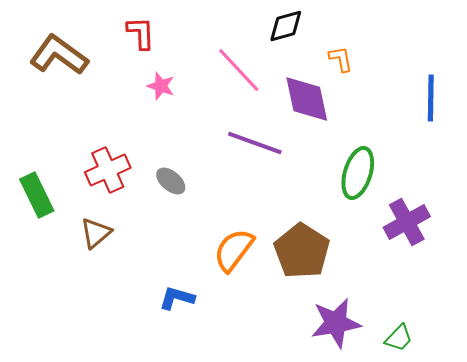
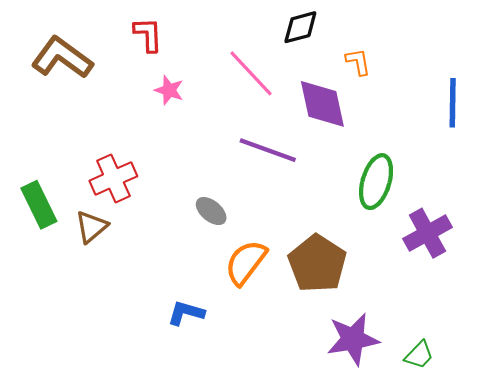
gray ellipse: (171, 181) -> (211, 211), moved
brown triangle: (96, 233) -> (91, 227), moved

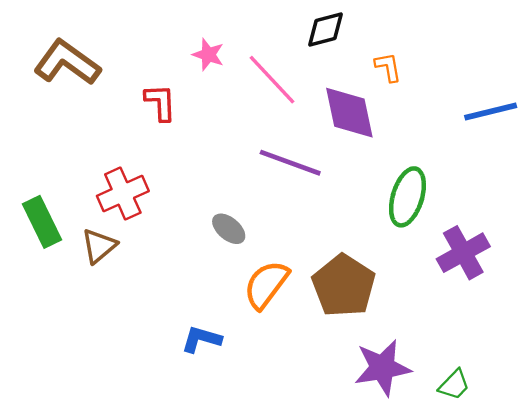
red L-shape: (148, 35) -> (160, 102), moved
pink star: (169, 90) -> (208, 55), moved
blue line: (453, 103) -> (491, 111), turned 75

